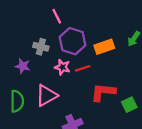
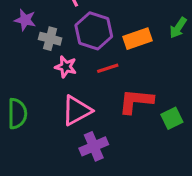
purple star: (23, 66) -> (25, 20), moved
pink star: (62, 67) -> (66, 67), moved
pink triangle: (46, 96) -> (77, 110), moved

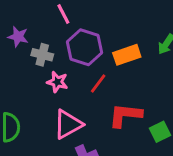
red line: (108, 68) -> (98, 83), turned -35

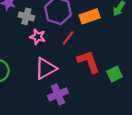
red L-shape: (125, 115) -> (88, 62), turned 65

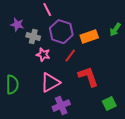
green square: (114, 74) -> (109, 104), moved

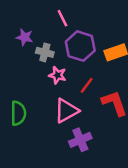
red line: (70, 56) -> (87, 85), moved

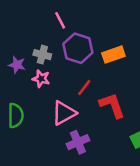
purple star: (25, 37) -> (17, 65), moved
pink star: (57, 75) -> (41, 79), moved

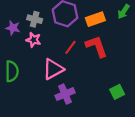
red L-shape: (112, 105) -> (96, 46), moved

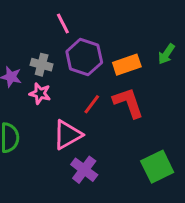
green square: (117, 92) -> (157, 167), size x1.5
purple cross: (65, 94) -> (84, 170), turned -30

